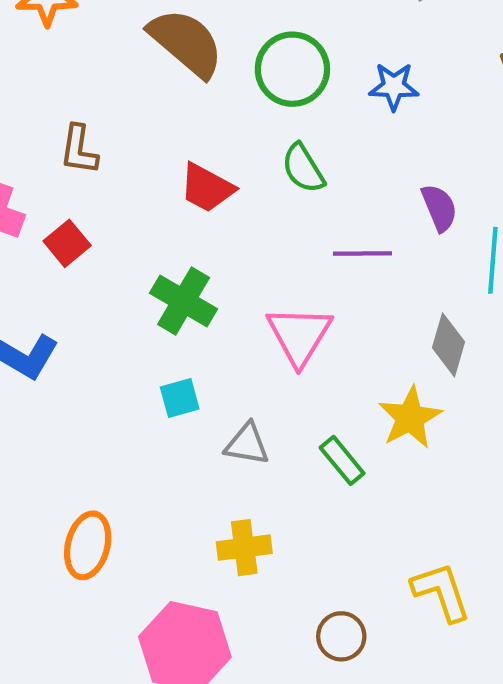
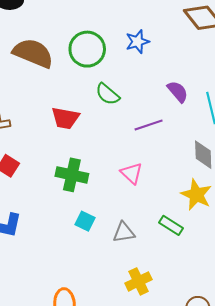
pink triangle: (299, 335) -> (132, 173), size x0.7
cyan square: (180, 398) -> (85, 221), turned -30

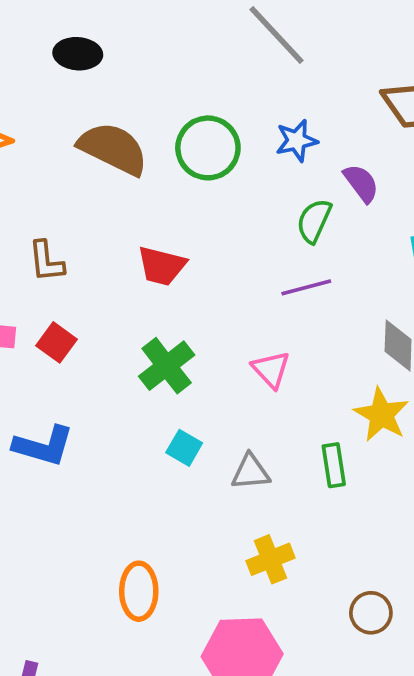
purple semicircle: (178, 92) -> (361, 183), moved
green semicircle: (108, 94) -> (314, 221), moved, turned 70
green cross: (72, 175) -> (167, 366), turned 36
green rectangle: (171, 225) -> (334, 465), turned 45

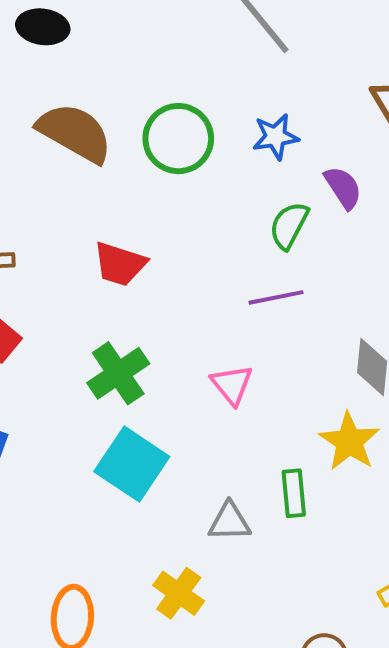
cyan square: (184, 448) -> (132, 464), size x1.8
gray triangle: (251, 472) -> (229, 522), moved
yellow cross: (271, 559) -> (179, 593), moved, turned -36

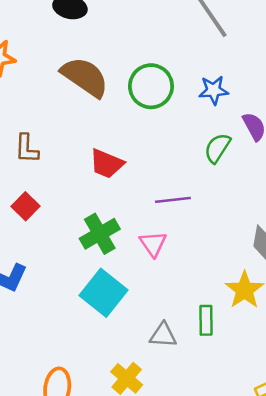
purple line: (276, 297) -> (173, 200), moved
pink triangle: (232, 385) -> (153, 244), moved

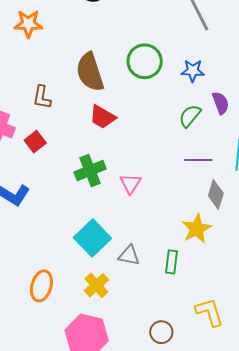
brown semicircle: (85, 77) -> (90, 72), moved, turned -150
purple line: (173, 200) -> (198, 160), moved
cyan square: (104, 293) -> (92, 238), moved
green rectangle: (206, 320) -> (172, 262), moved

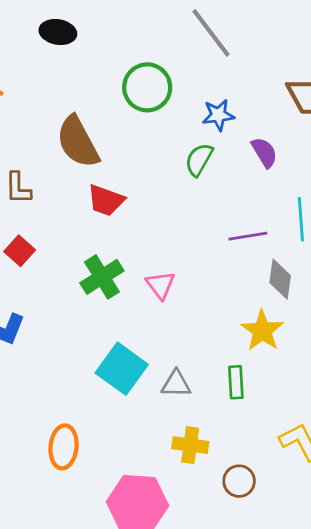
green circle: (145, 61) -> (147, 87), moved
green semicircle: (190, 116) -> (199, 160), moved
yellow cross: (96, 285) -> (190, 445), moved, turned -30

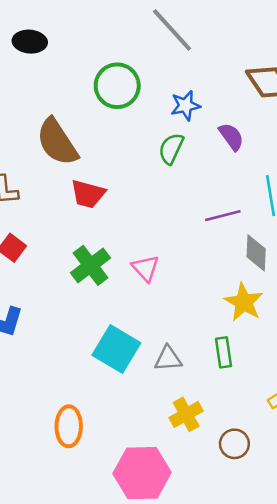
yellow cross: (190, 445) -> (186, 414), turned -32

